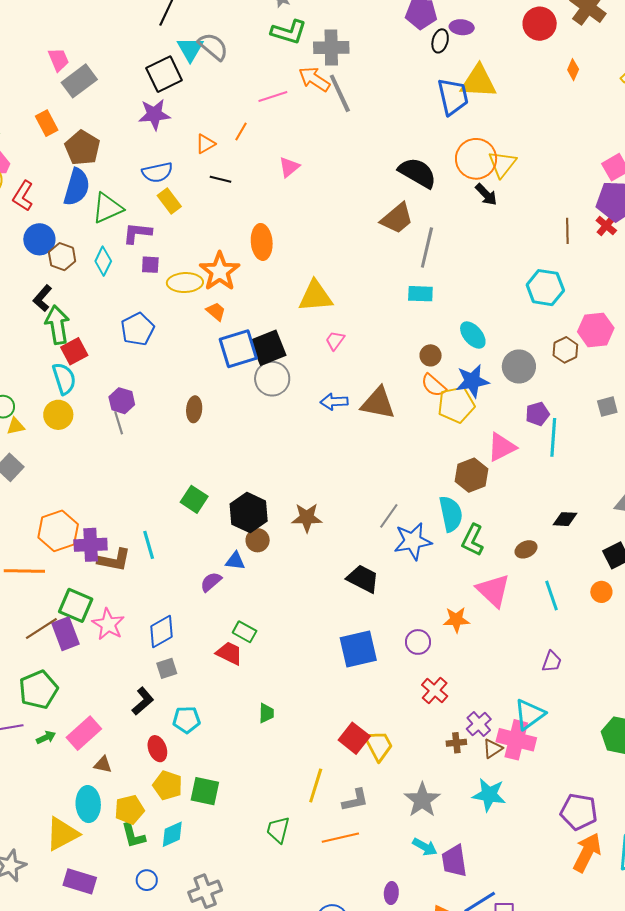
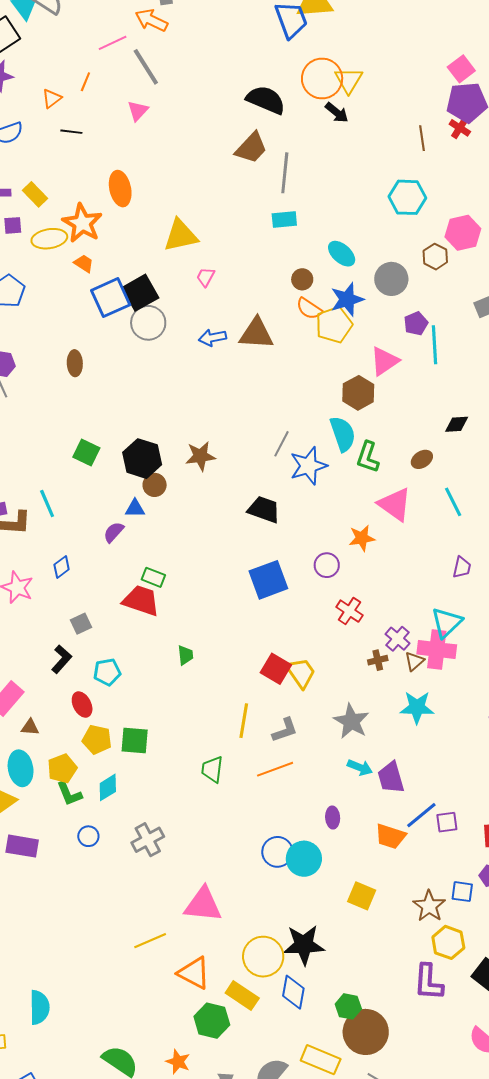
gray line: (340, 93) -> (146, 67), moved
yellow rectangle: (169, 201) -> (35, 194), moved
blue diamond: (162, 631) -> (62, 567), moved, size x0.7
red trapezoid: (229, 653) -> (141, 601), size x1.4

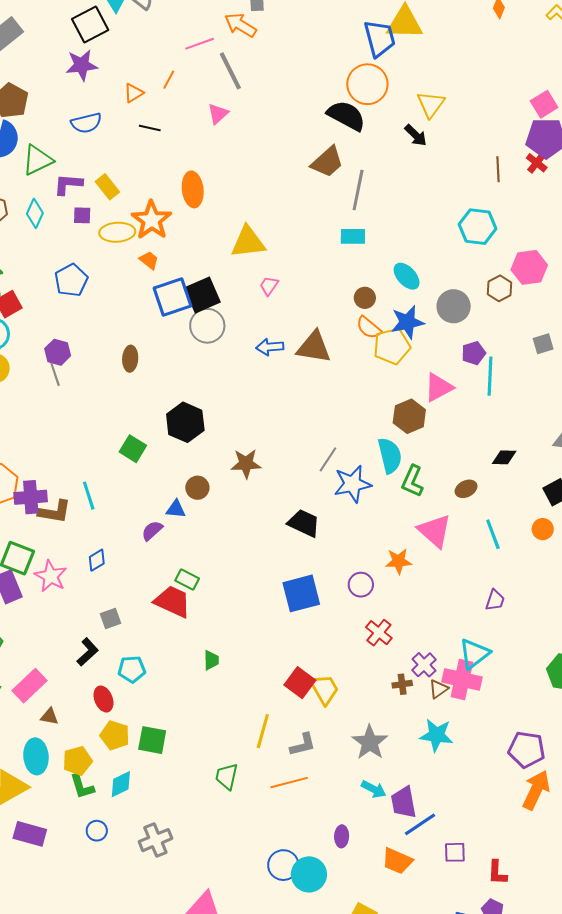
orange circle: (322, 78) -> (367, 84), moved
black hexagon: (142, 459) -> (185, 422), moved
blue line: (421, 815) -> (420, 824), moved

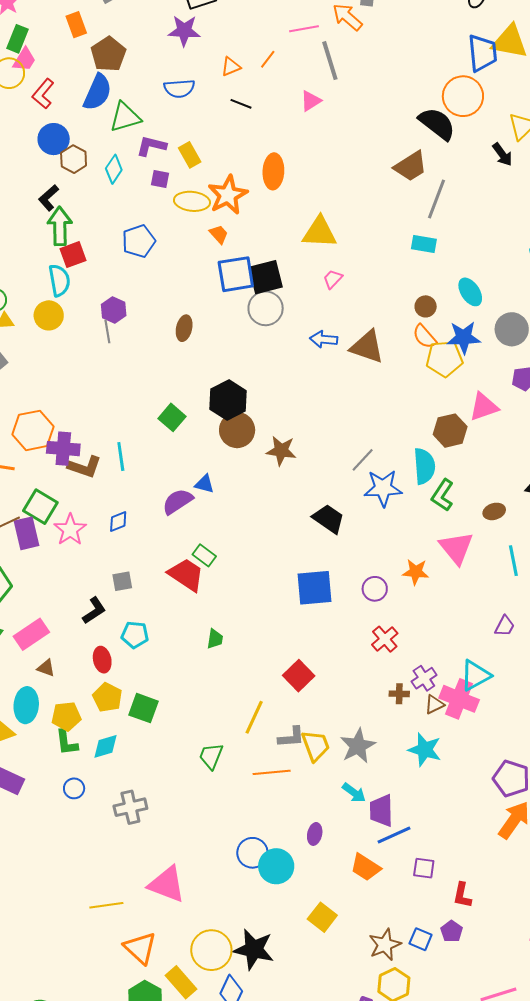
brown circle: (197, 488) -> (237, 430), moved, size x1.5
purple semicircle: (152, 531) -> (178, 501), size x1.4
yellow trapezoid: (324, 689) -> (316, 746), moved

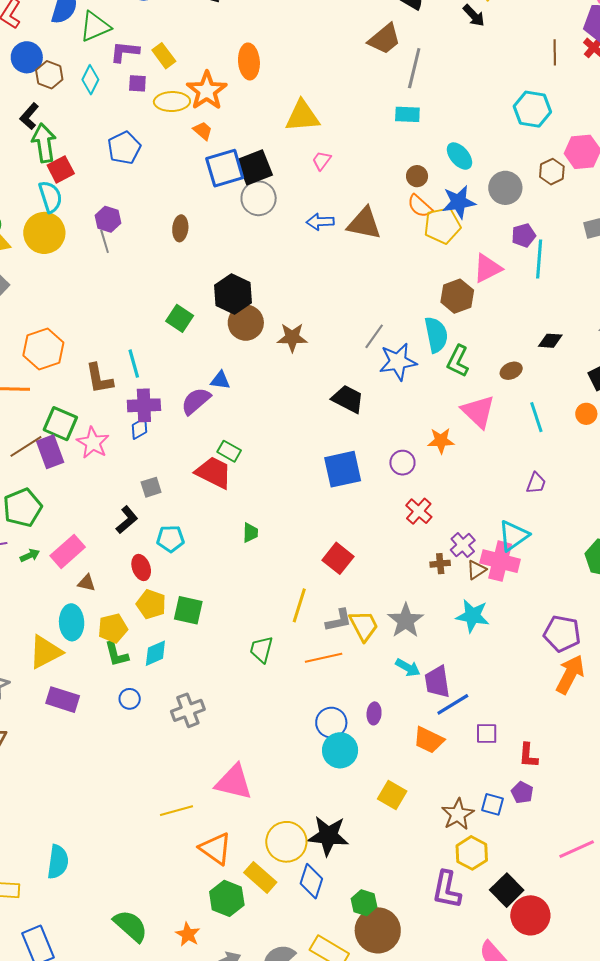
yellow circle: (49, 315) -> (44, 233), size x1.4
purple cross: (63, 449) -> (144, 405), moved
brown L-shape: (85, 467) -> (99, 379), turned 68
blue circle: (252, 853) -> (331, 723), moved

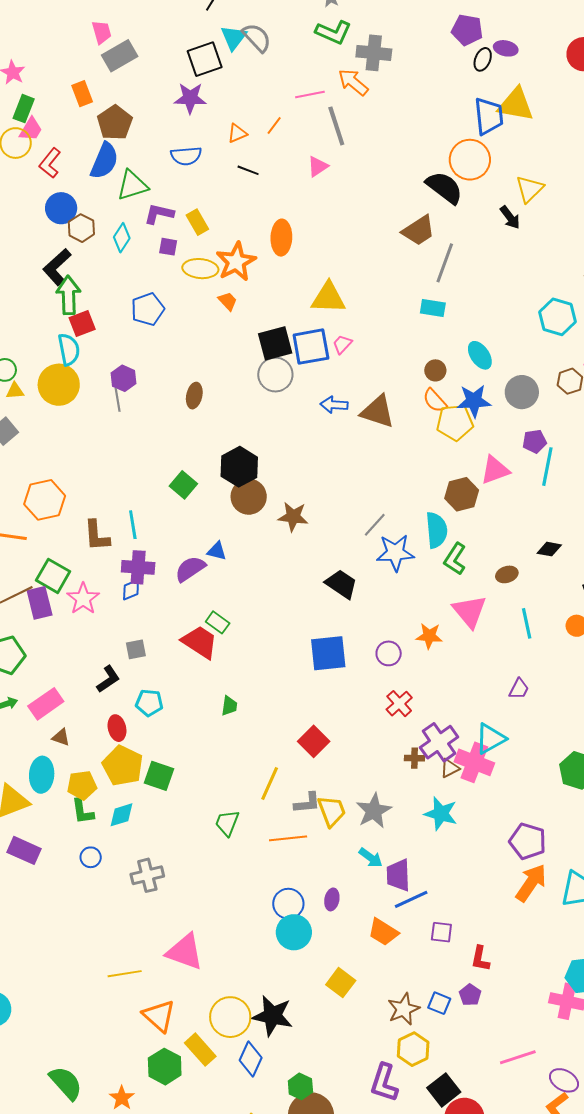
black L-shape: (29, 116) -> (57, 267), size x1.4
blue square: (225, 168) -> (311, 347), moved
purple cross: (463, 545) -> (439, 742), size x1.5
yellow pentagon: (151, 604) -> (123, 766), size x1.4

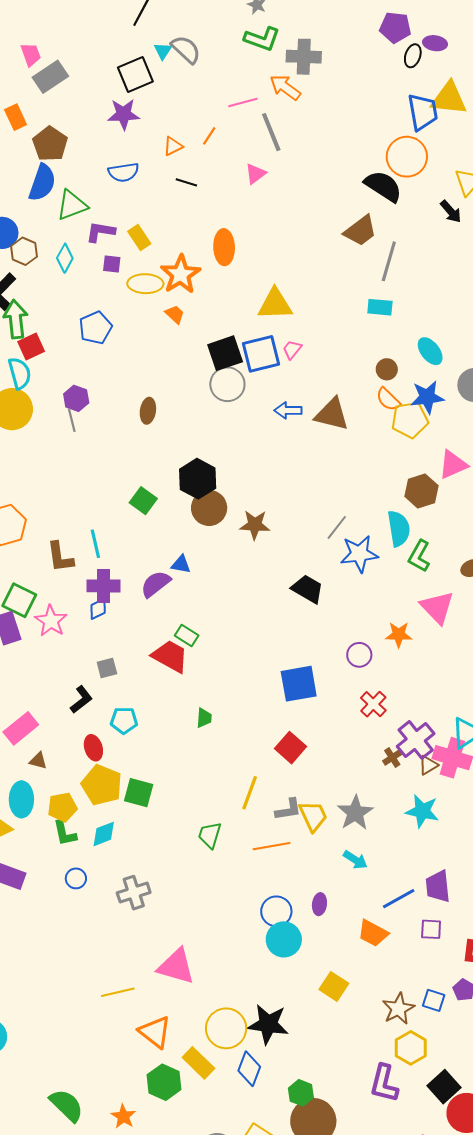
cyan triangle: (234, 38) -> (163, 51), size x0.7
blue square: (328, 653) -> (299, 684), moved
brown cross: (415, 758) -> (392, 757), turned -30
purple trapezoid: (398, 875) -> (438, 886), moved

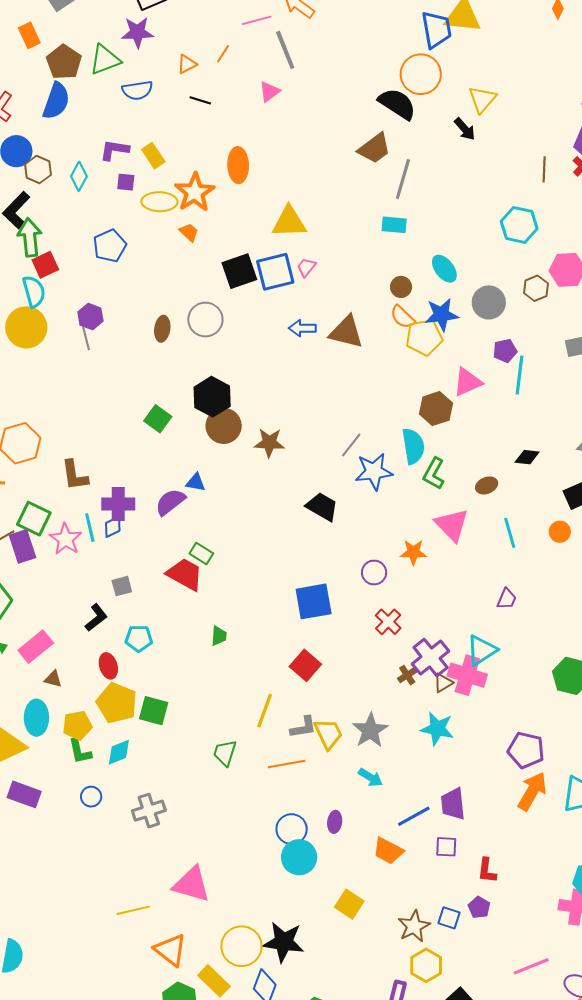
green triangle: (72, 205) -> (105, 60), moved
gray circle: (227, 384) -> (205, 320), moved
cyan line: (95, 544) -> (90, 528), moved

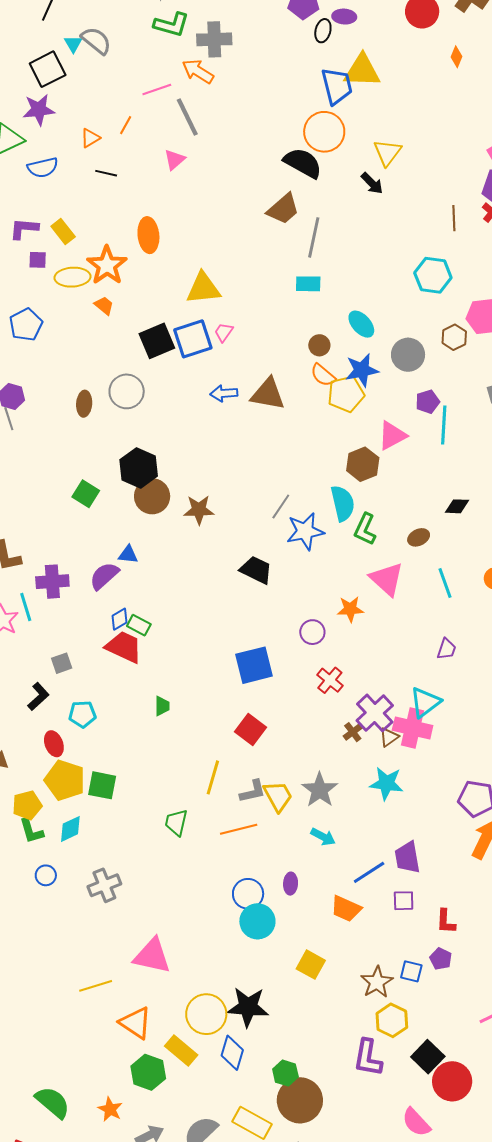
blue diamond: (113, 527) -> (119, 619), moved

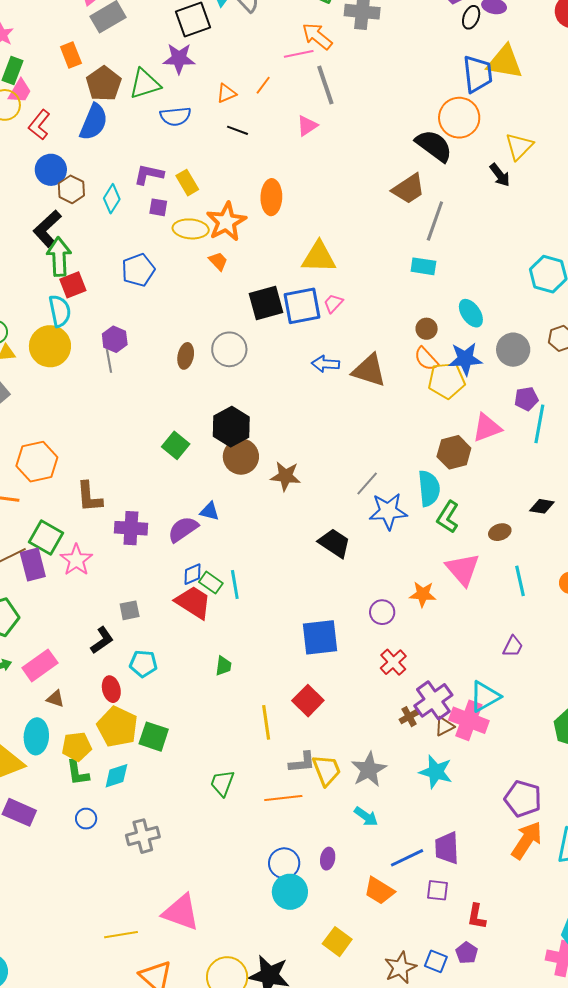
orange arrow: (198, 71) -> (317, 36), moved
cyan line: (26, 607) -> (235, 584), moved
yellow line: (213, 777) -> (266, 722), moved, turned -32

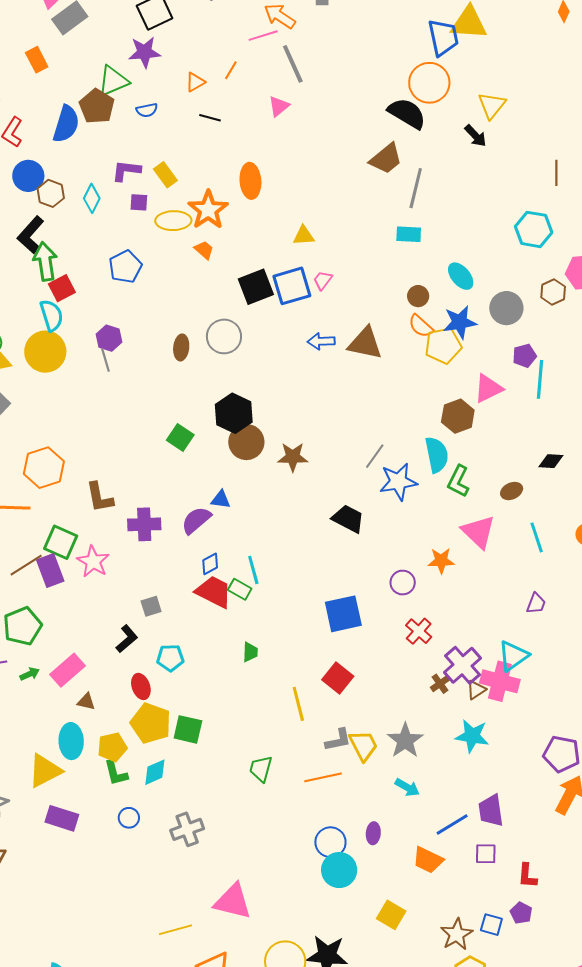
brown pentagon: (104, 84) -> (97, 106), moved
blue semicircle: (175, 116) -> (147, 110), size x0.7
yellow triangle: (319, 257) -> (304, 236), size x0.6
green rectangle: (211, 583) -> (240, 589), moved

